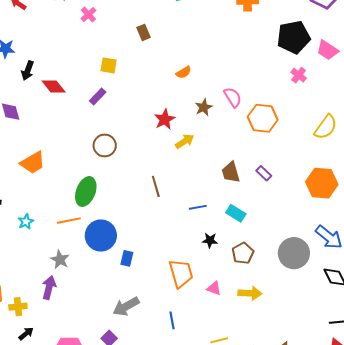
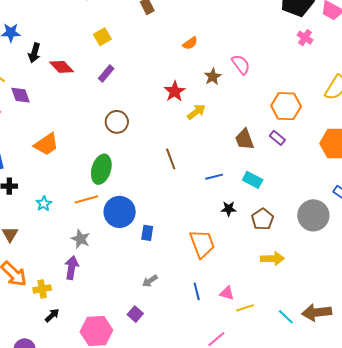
yellow square: (109, 65) -> (102, 37), moved, turned -36
orange hexagon: (263, 118) -> (286, 106), moved
pink triangle: (214, 288) -> (227, 293), moved
gray arrow: (126, 306) -> (150, 281), size x0.6

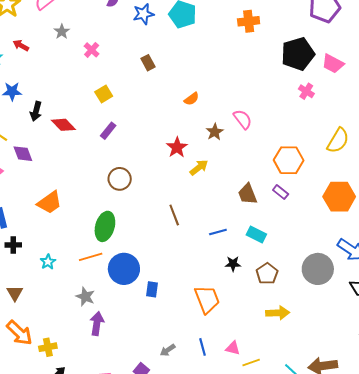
purple arrow: (72, 268) -> (97, 324), moved
gray arrow: (150, 281) -> (168, 350), moved

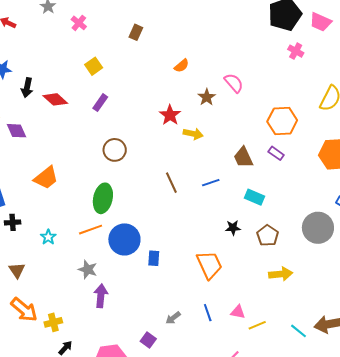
brown rectangle: (148, 63) -> (136, 32), turned 56
yellow arrow: (199, 167) -> (193, 134), turned 54
blue line: (218, 232) -> (211, 183), moved

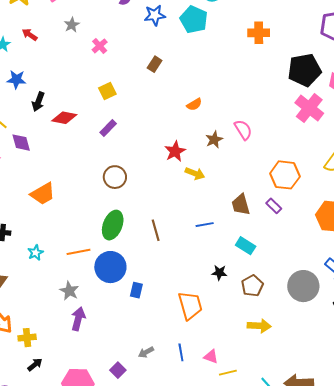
pink cross: (296, 51) -> (309, 108), size x1.8
red diamond: (55, 99) -> (64, 118), turned -40
brown line: (171, 183) -> (156, 230), moved
green ellipse: (103, 198) -> (113, 225), moved

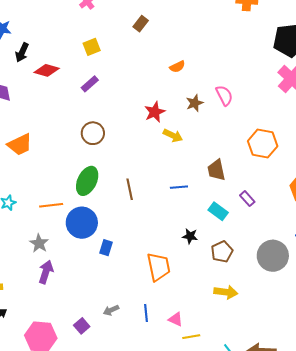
purple rectangle: (274, 206) -> (247, 199), moved

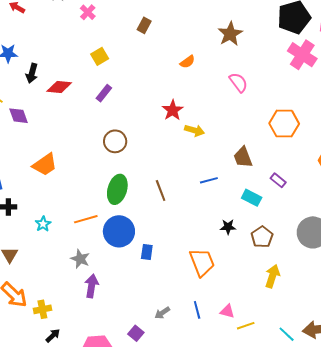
brown star: (195, 103) -> (230, 34), moved, size x1.4
yellow arrow: (226, 292) -> (272, 276), turned -70

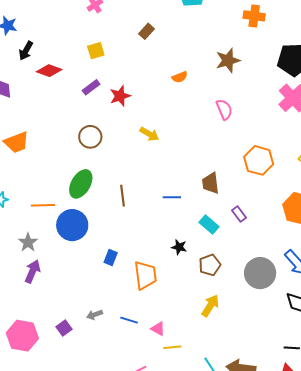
red star: (173, 110) -> (120, 96), moved
yellow arrow: (194, 130) -> (149, 134), moved
blue rectangle: (147, 252) -> (111, 257), moved
blue line: (197, 310) -> (129, 320), turned -72

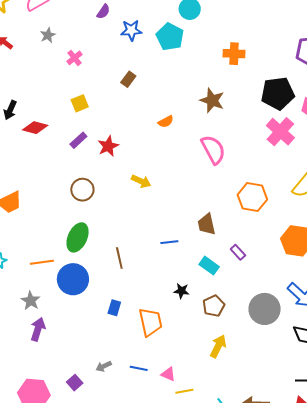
brown star: (228, 60) -> (212, 100), turned -30
pink semicircle: (224, 109) -> (213, 150), size x1.4
brown line: (122, 196) -> (119, 258), moved

